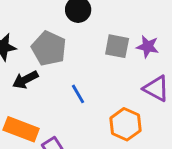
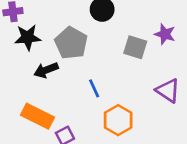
purple star: (148, 47) -> (165, 34), moved
orange hexagon: (125, 124) -> (118, 120), moved

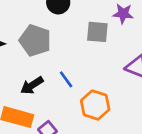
black arrow: (46, 70) -> (32, 85), moved

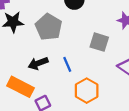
gray square: (97, 32) -> (99, 42), moved

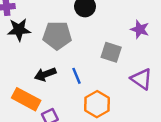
gray pentagon: (49, 27) -> (57, 35), turned -30

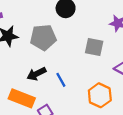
blue line: (77, 76) -> (61, 80), moved
orange hexagon: (97, 104) -> (100, 95), moved

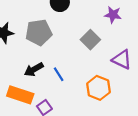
gray square: (94, 47) -> (90, 40), turned 36

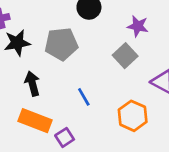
purple star: (113, 15) -> (138, 26), moved
black arrow: (34, 69) -> (32, 84), moved, turned 102

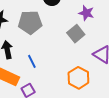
blue line: (84, 97) -> (32, 61), moved

